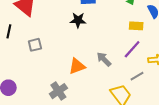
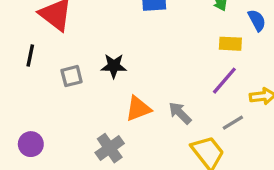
black star: (78, 20) -> (114, 66), moved
gray arrow: (104, 59) -> (180, 113), moved

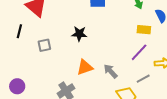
black star: (114, 66) -> (79, 34), moved

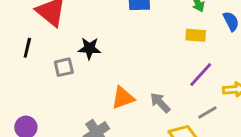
yellow rectangle: (144, 30) -> (196, 35), moved
black star: (79, 34) -> (89, 48), moved

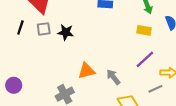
gray square: (64, 67) -> (44, 29), moved
gray line: (207, 112) -> (155, 89), moved

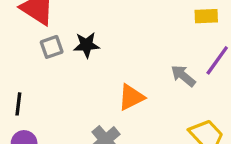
black line: (20, 28) -> (18, 104), moved
gray arrow: (113, 77) -> (183, 76), moved

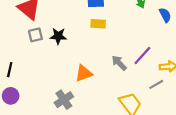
yellow rectangle: (206, 16) -> (98, 24), moved

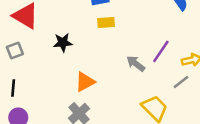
gray square: (35, 35) -> (15, 50), moved
orange triangle: (84, 73) -> (85, 82), moved

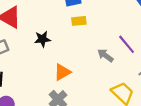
purple line: (161, 51) -> (127, 44), turned -72

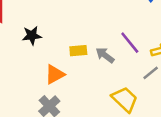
yellow rectangle: (79, 21) -> (78, 51), moved

